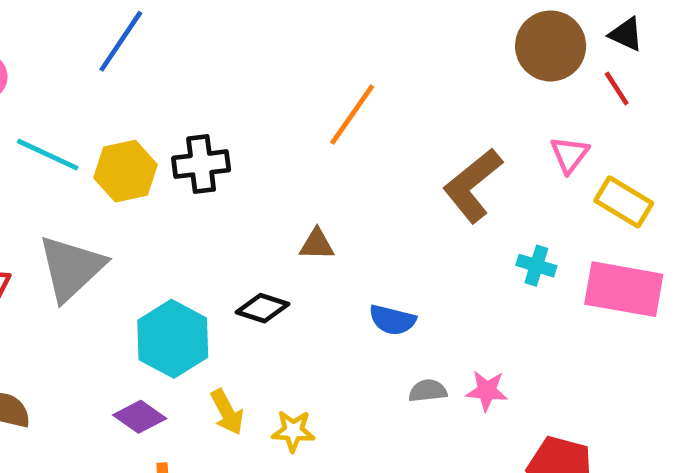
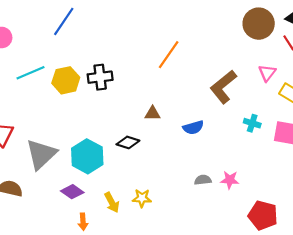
cyan line: (48, 155) -> (30, 73), turned -48
gray triangle: (71, 268) -> (41, 154), moved
blue semicircle: (392, 320) -> (193, 127), moved, turned -30
yellow arrow: (227, 412) -> (112, 202), moved

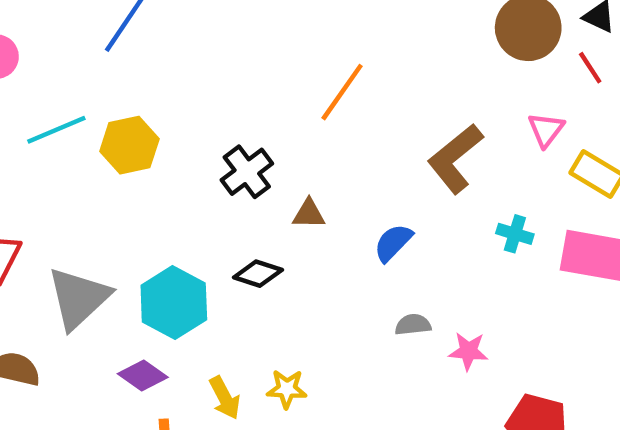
black cross: (100, 77) -> (247, 172), moved, turned -30
blue semicircle: (193, 127) -> (393, 243), turned 150
gray semicircle: (203, 180) -> (413, 325), moved

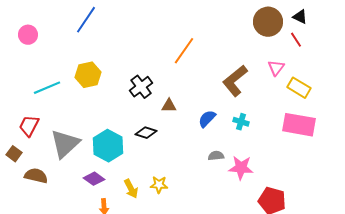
cyan line: (56, 130) -> (47, 88), moved
cyan cross: (515, 234) -> (241, 122), moved
pink star: (468, 351) -> (241, 168), size x1.4

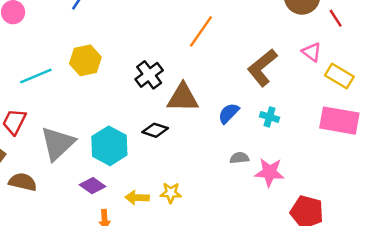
pink triangle: (276, 68) -> (312, 52), turned -30
brown triangle: (169, 106) -> (183, 98), size x1.8
yellow arrow: (131, 189) -> (137, 198), turned 120

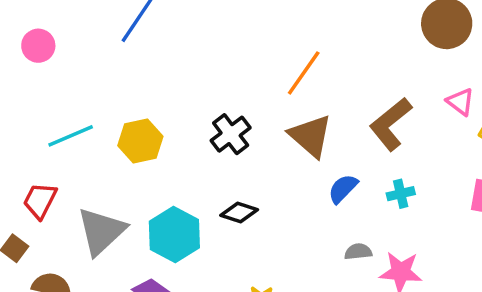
yellow hexagon: (85, 60) -> (140, 141), moved
brown triangle: (183, 98) -> (311, 136), moved, turned 40
cyan cross: (270, 117) -> (401, 194), turned -30

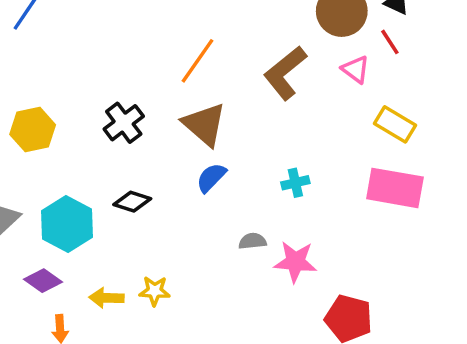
pink triangle: (460, 102) -> (355, 69), moved
brown L-shape: (391, 124) -> (285, 73), moved
blue semicircle: (343, 189) -> (211, 178), moved

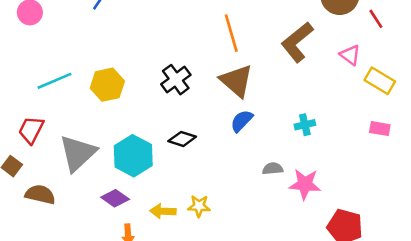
orange line: (198, 61) -> (231, 33), turned -51
pink triangle: (355, 69) -> (350, 55), moved
pink rectangle: (395, 188) -> (380, 129), size x0.5

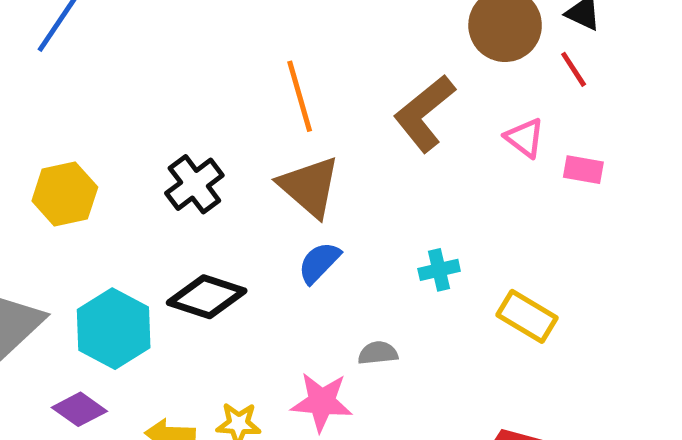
yellow rectangle: (380, 81) -> (527, 316), moved
pink rectangle: (380, 129) -> (583, 170), moved
black diamond: (182, 139) -> (207, 297), size x1.4
pink star: (305, 184) -> (322, 402), moved

